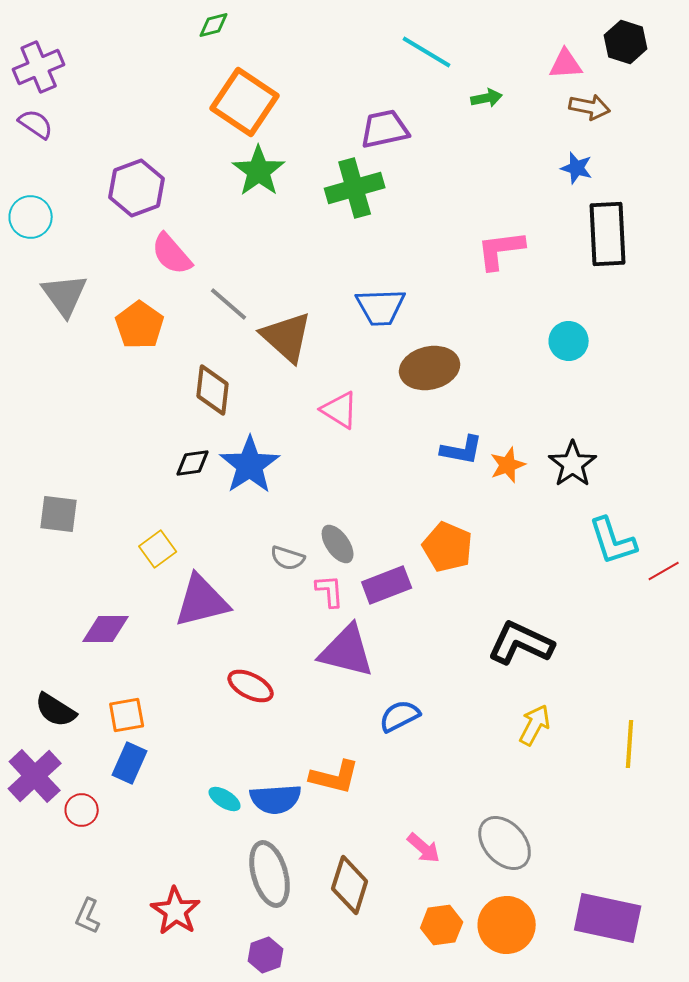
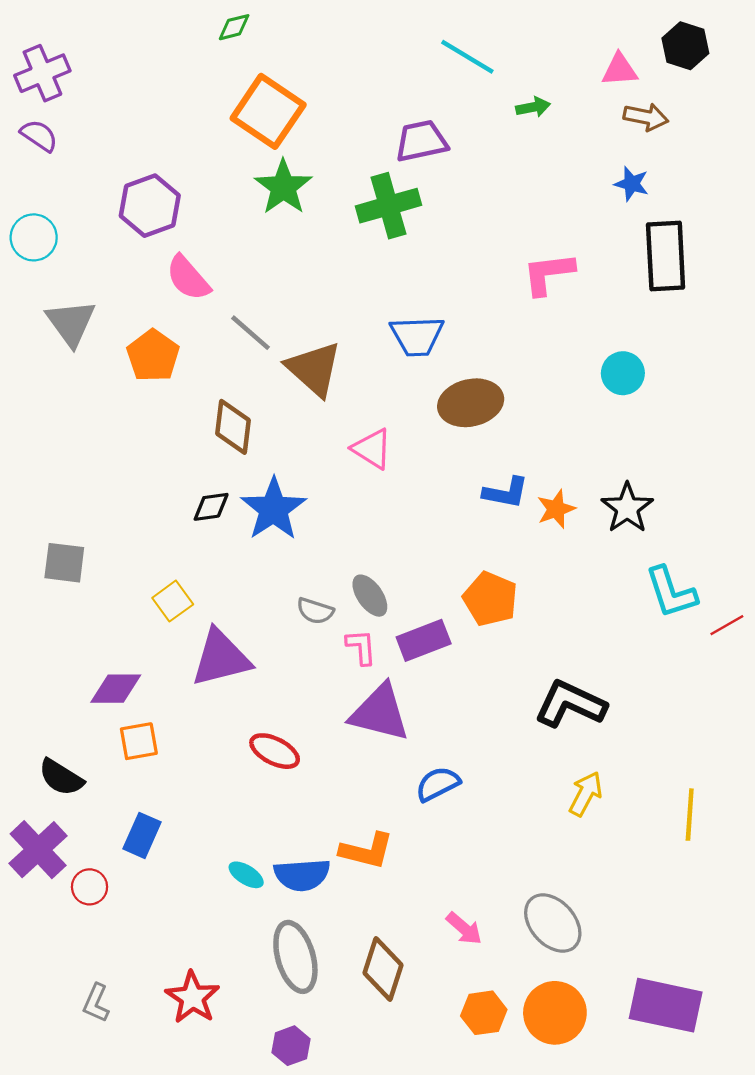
orange square: (127, 715) -> (139, 741), moved

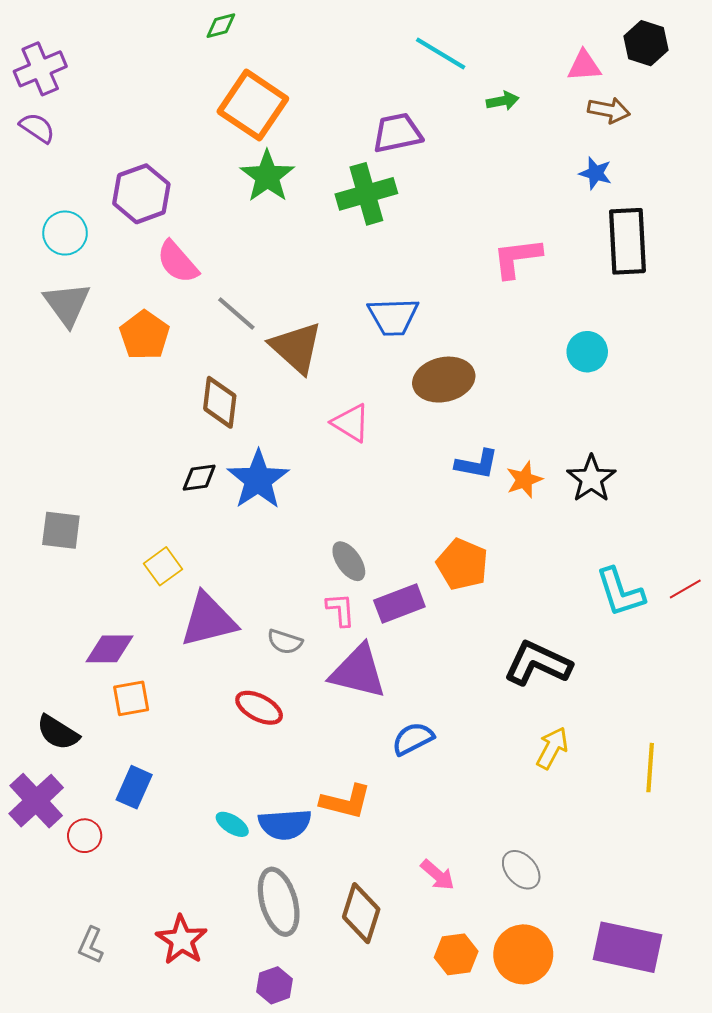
cyan circle: (34, 237) -> (65, 233), moved
cyan L-shape: (671, 592) -> (620, 592), moved
gray semicircle: (315, 611) -> (285, 642), moved
gray ellipse: (553, 923) -> (521, 870), size x0.7

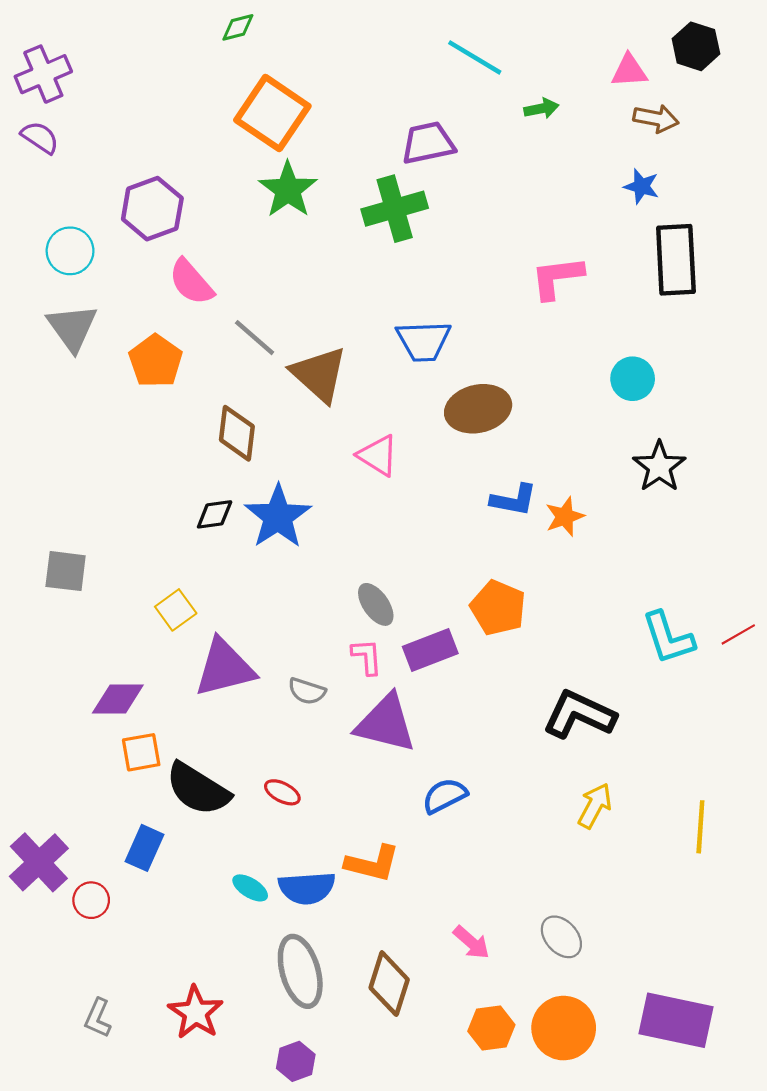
black star: (591, 479) -> (659, 467), moved
red ellipse: (259, 708) -> (282, 792), moved, size x0.7
black semicircle: (58, 733) -> (198, 789), moved, size x1.4

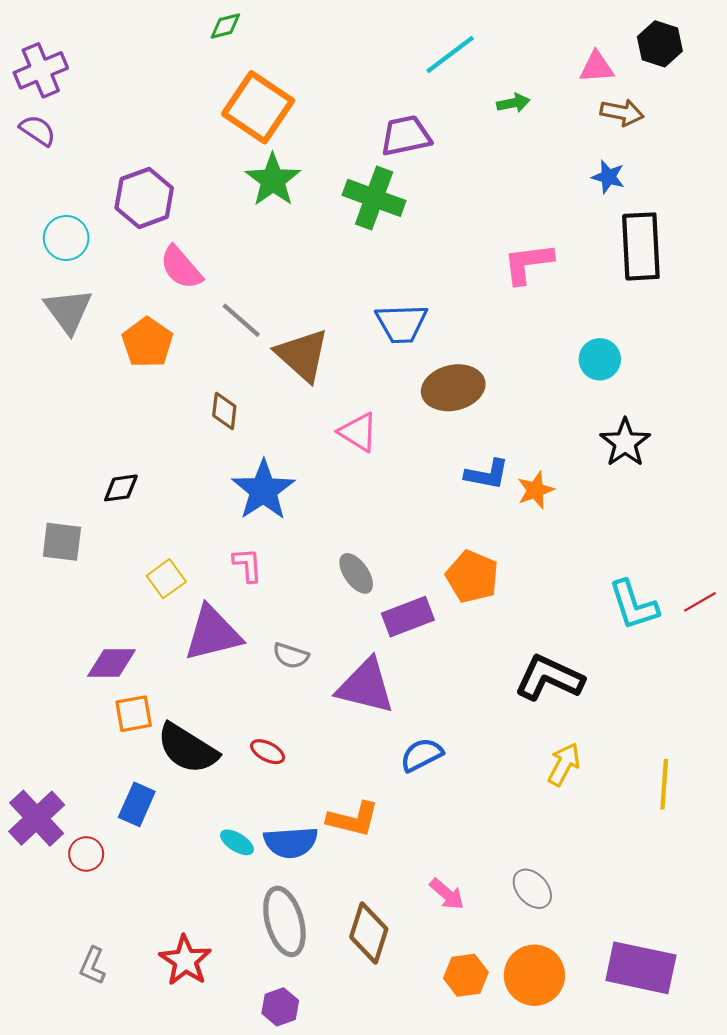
cyan line: (475, 57) -> (450, 54), turned -68
green cross: (395, 209) -> (374, 198), turned 36
brown diamond: (237, 433) -> (224, 411), size x0.7
black diamond: (215, 514) -> (121, 488), moved
pink L-shape: (367, 657) -> (248, 565), moved

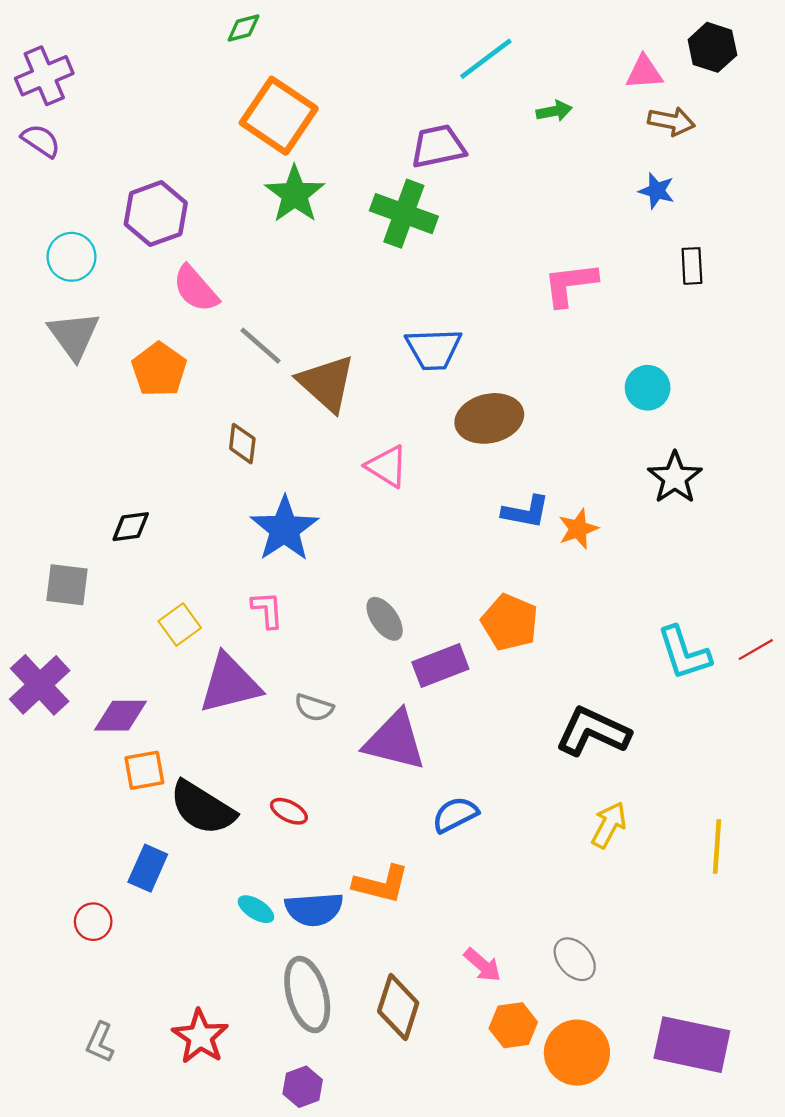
black rectangle: (641, 246) -> (692, 266), size x0.5
purple cross: (37, 818) -> (40, 685), moved
orange hexagon: (466, 975) -> (513, 1025), moved

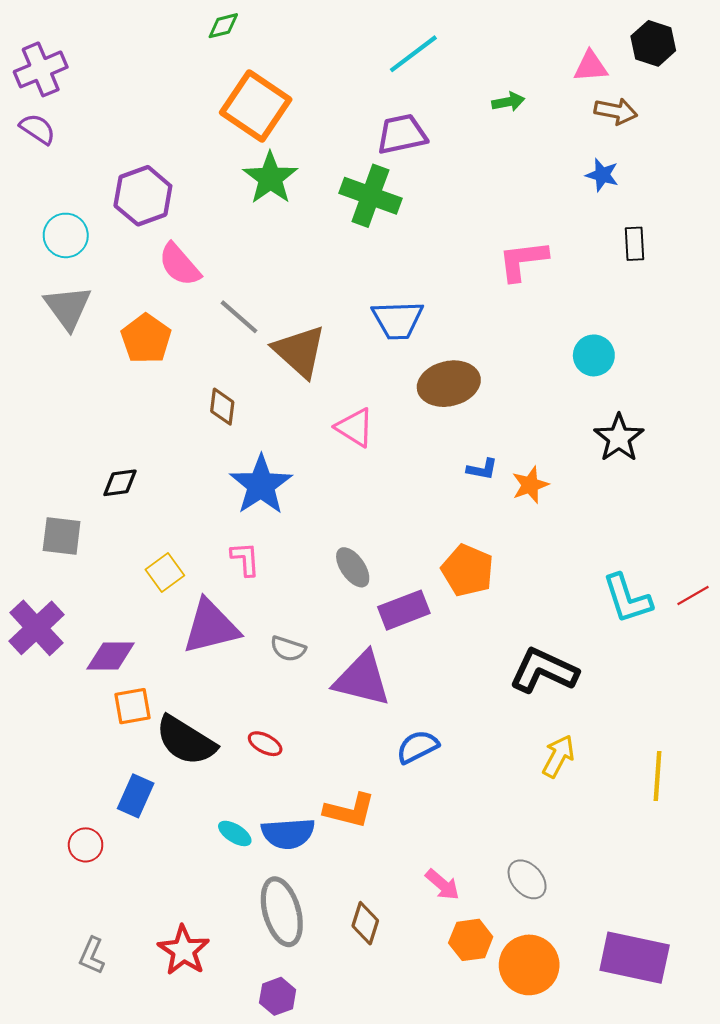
cyan line: (486, 59) -> (413, 54), moved
blue L-shape: (526, 512) -> (482, 469), size x0.7
brown diamond: (398, 1007) -> (365, 923), size x0.7

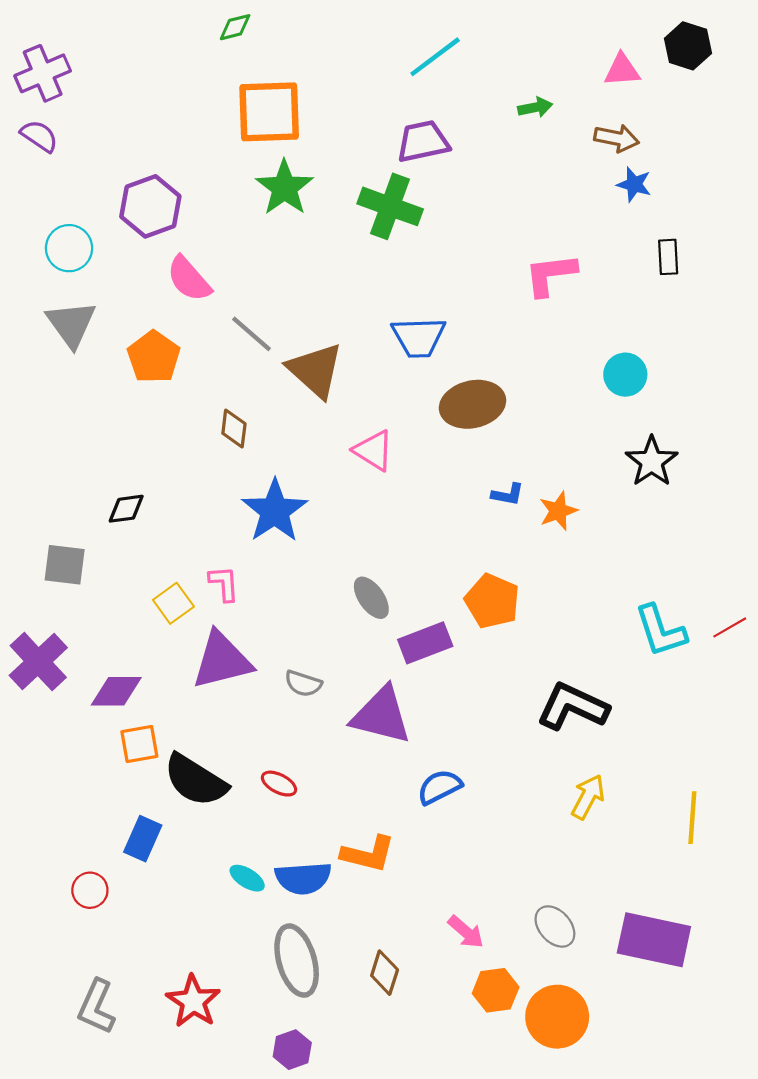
orange square: (256, 106) -> (269, 112), turned -36
brown arrow: (616, 111) -> (617, 138), moved
pink L-shape: (245, 559) -> (224, 583), moved
gray L-shape: (92, 956) -> (96, 1007), size x1.4
purple rectangle: (635, 958) -> (654, 940), moved

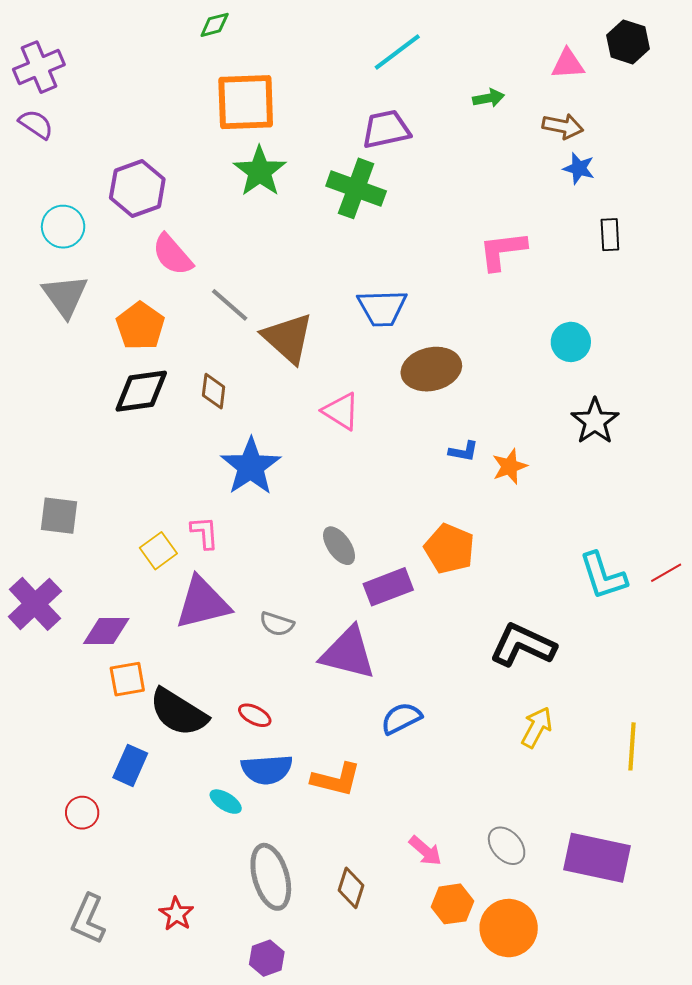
black diamond: (126, 509) -> (141, 391), moved, size x1.6
blue semicircle: (303, 878) -> (267, 769), moved
red star: (193, 1001) -> (176, 914), size x0.7

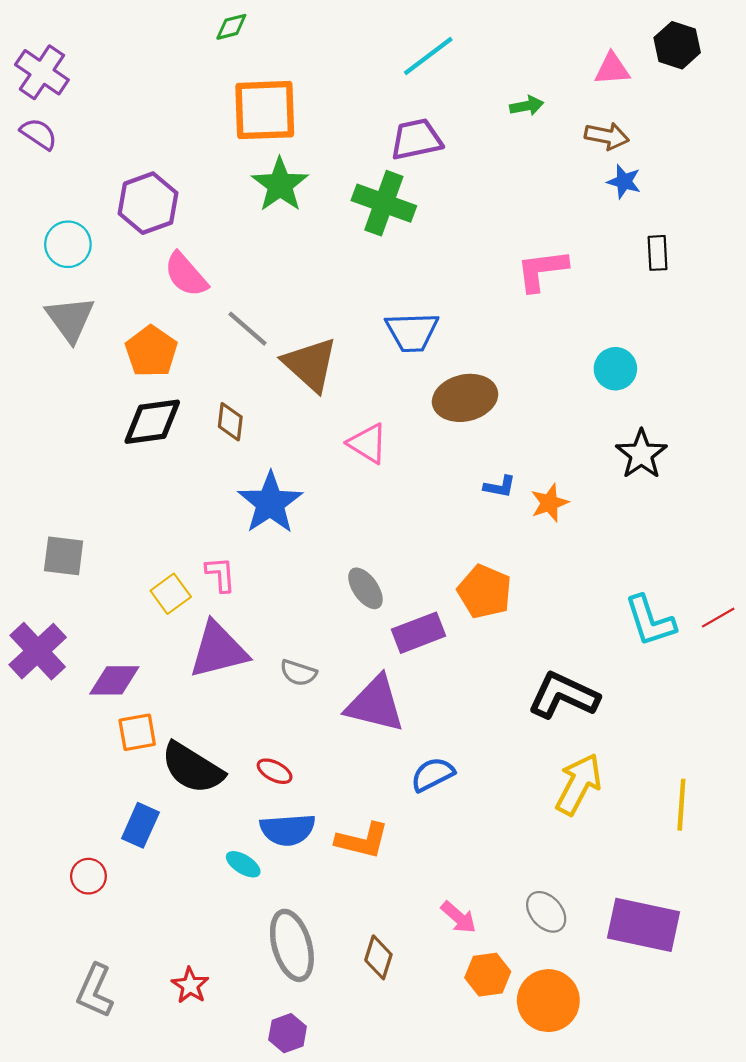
purple cross: (39, 67) -> (42, 72), turned -33
yellow arrow: (537, 727) -> (579, 784), size x1.4

